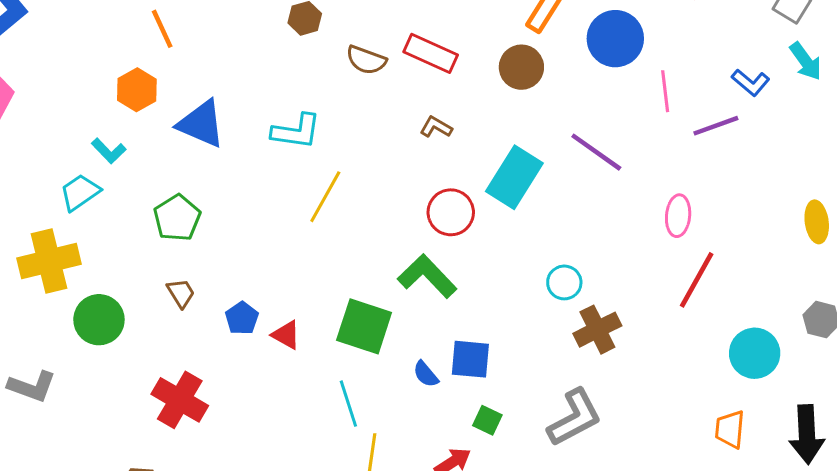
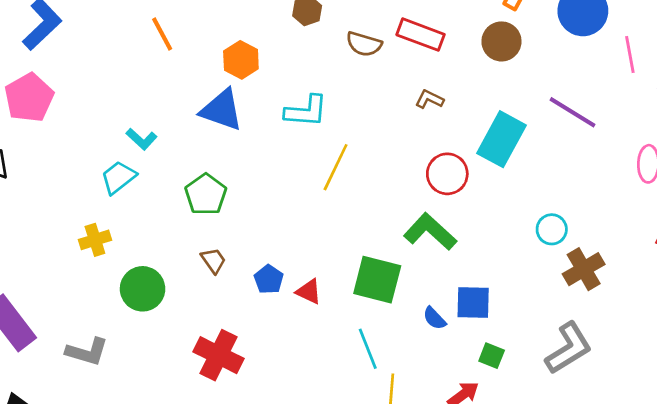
orange line: (162, 29) -> (162, 34), moved
orange hexagon: (137, 90) -> (241, 60), moved
yellow cross: (49, 261) -> (95, 240), size x0.6

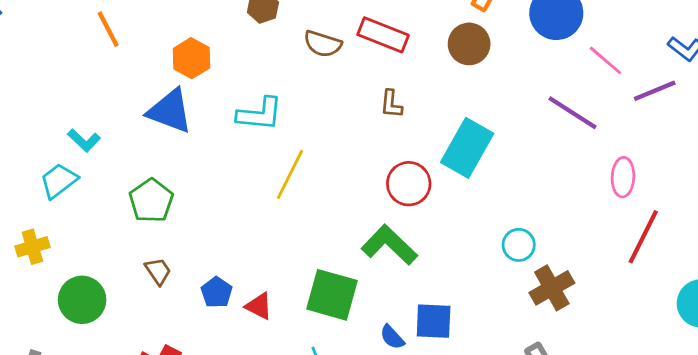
pink line: (630, 55) -> (605, 60), turned -40
brown L-shape: (429, 99) -> (391, 104), turned -112
purple line: (573, 112) -> (573, 113), moved

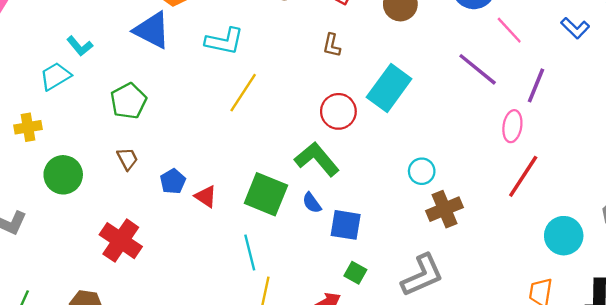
purple line: (655, 91) -> (536, 85), moved, turned -52
blue semicircle: (392, 337) -> (312, 203), moved

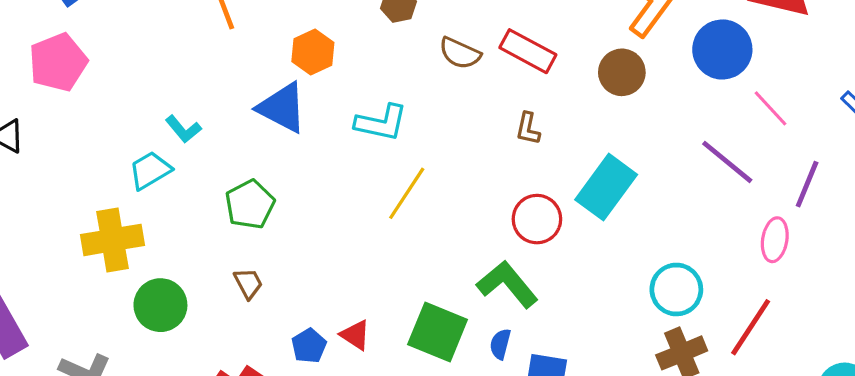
yellow cross: (28, 127) -> (112, 240), size x1.6
cyan circle: (422, 171) -> (676, 289), moved, size x1.4
red line: (523, 176) -> (751, 327), moved
blue pentagon: (173, 181) -> (309, 346), moved
blue semicircle: (312, 203) -> (500, 344), turned 50

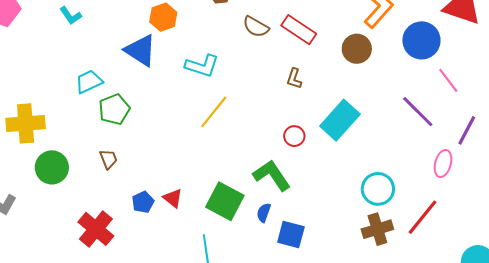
cyan L-shape: (183, 129) -> (71, 16), moved
cyan trapezoid: (150, 170) -> (89, 82), moved
red circle: (537, 219) -> (294, 136), size x0.7

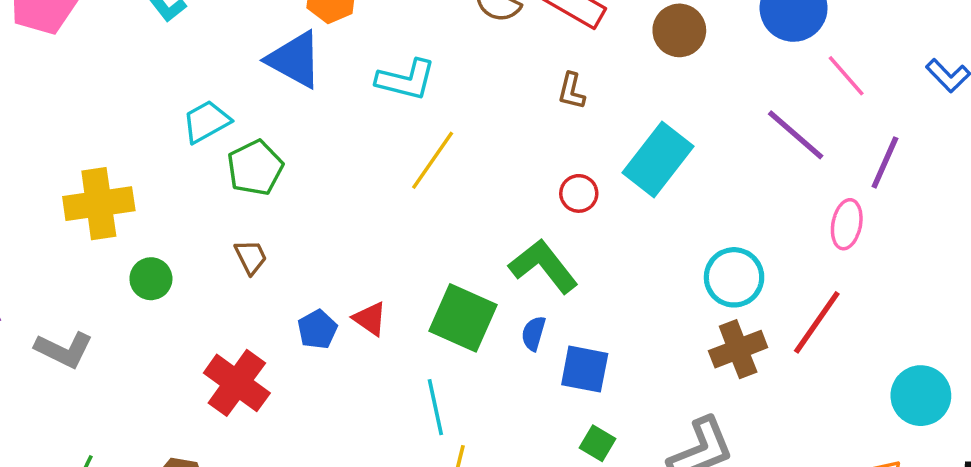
green circle: (52, 167) -> (151, 279), size x0.7

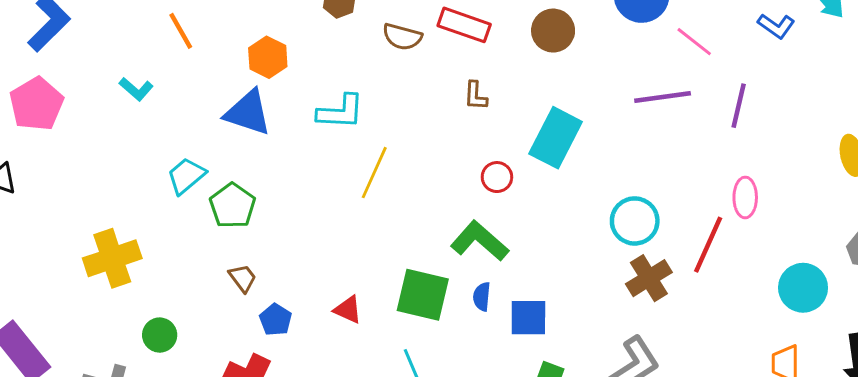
purple line: (796, 135) -> (663, 97), turned -38
pink ellipse: (847, 224) -> (745, 197), moved
green circle: (151, 279) -> (160, 335), moved
blue pentagon: (317, 329) -> (276, 320), moved

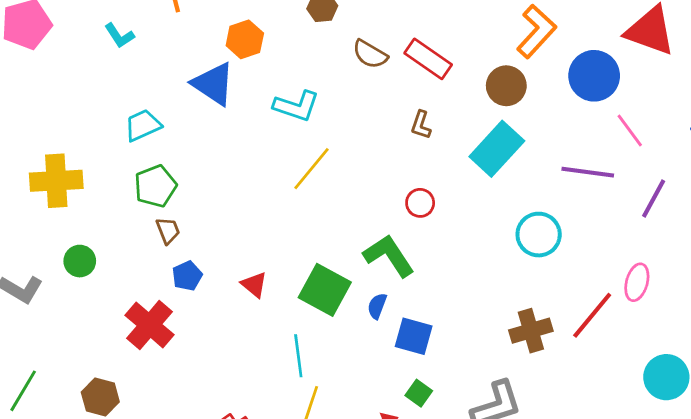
cyan rectangle: (556, 138) -> (497, 149), moved
green pentagon: (233, 206) -> (155, 186), moved
cyan circle: (635, 221) -> (539, 235), moved

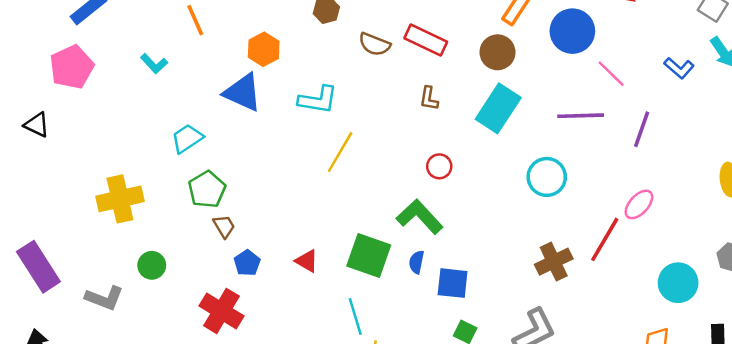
pink ellipse: (637, 282) -> (639, 204), turned 36

